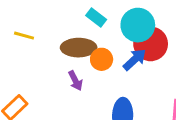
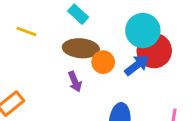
cyan rectangle: (96, 17) -> (78, 14), moved

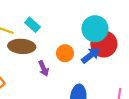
cyan rectangle: (78, 14) -> (32, 25), moved
brown ellipse: (81, 48) -> (22, 46), moved

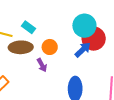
orange circle: (65, 53) -> (50, 47), moved

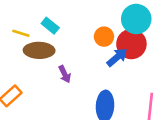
cyan circle: (84, 26) -> (136, 19), moved
orange circle: (50, 47) -> (104, 37), moved

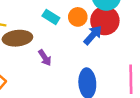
cyan rectangle: (50, 26) -> (51, 17), moved

